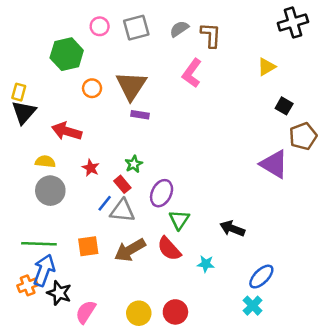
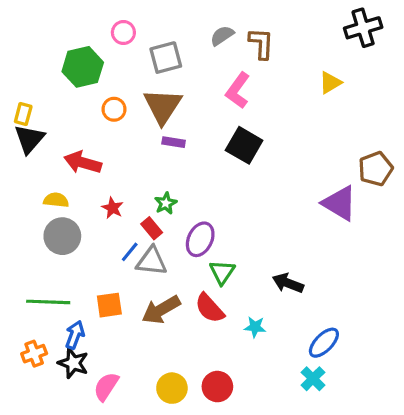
gray square: (136, 28) -> (166, 58), moved
black square: (284, 106) -> (244, 145), moved, size x1.6
blue arrow: (44, 270) -> (75, 335), moved, size x0.7

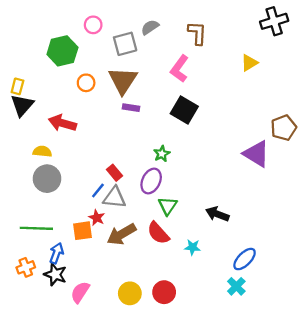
gray semicircle: (222, 36) -> (150, 27), moved
green star: (166, 203) -> (162, 154), moved
red star: (112, 208) -> (97, 218), moved

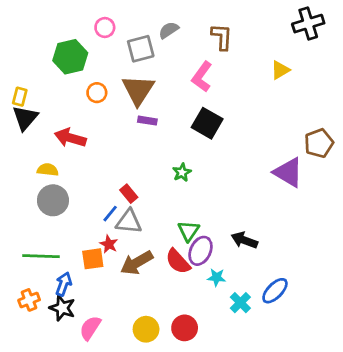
purple ellipse: (151, 181) -> (201, 251), moved
cyan cross: (236, 286) -> (240, 303), moved

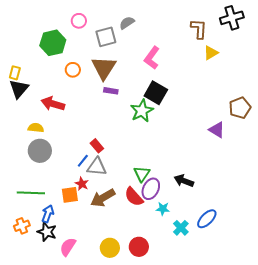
brown L-shape: (222, 37) -> (199, 29), moved
green star: (182, 172) -> (142, 111), moved, size x1.6
purple triangle: (288, 172) -> (217, 130), size x0.7

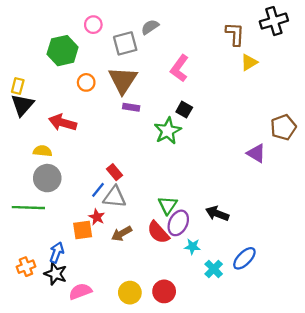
black square: (156, 93) -> (184, 110), size x0.6
green line: (31, 193) -> (28, 208), moved
brown arrow: (103, 198) -> (122, 234), size x0.7
pink semicircle: (68, 247) -> (80, 291), turned 36

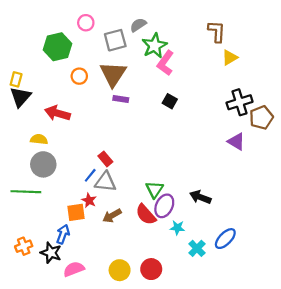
black cross: (274, 21) -> (240, 102), moved
green star: (168, 131) -> (154, 46), moved
blue arrow: (57, 252) -> (63, 234), moved

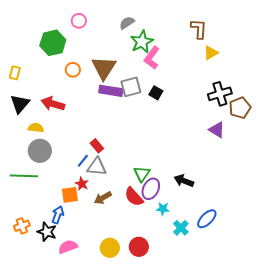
gray square: (115, 40) -> (131, 87), moved
black triangle: (20, 97) -> (20, 104), moved
purple rectangle: (121, 99) -> (111, 91), size x1.6

